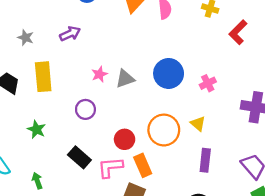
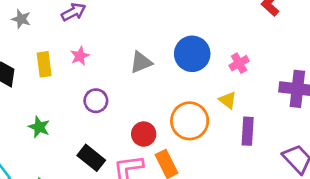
pink star: (99, 74) -> (80, 56), moved
yellow rectangle: (43, 77) -> (44, 64), size x0.7
yellow triangle: (198, 124) -> (228, 100), moved
purple rectangle: (205, 160) -> (248, 131), moved

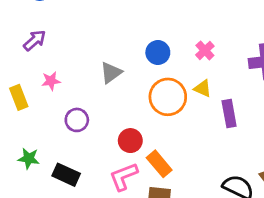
blue circle: (192, 54) -> (158, 53), size x0.7
pink star: (80, 56) -> (51, 81), turned 30
orange circle: (190, 121) -> (168, 97), moved
black rectangle: (91, 158) -> (66, 175), moved

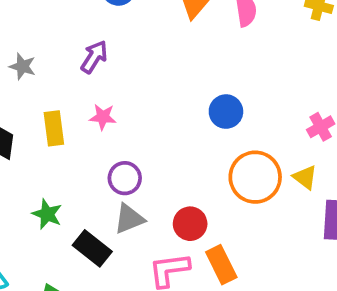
purple arrow: (35, 40) -> (94, 57), turned -30
blue circle: (158, 53) -> (226, 112), moved
gray triangle: (111, 73) -> (129, 219), moved

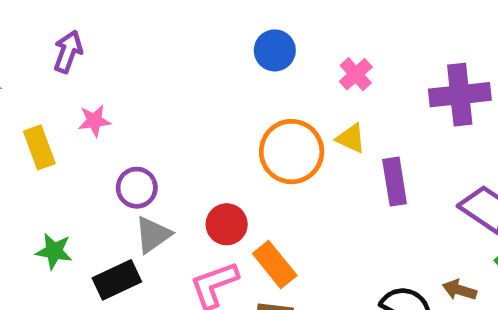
blue circle: (226, 112) -> (275, 50), moved
black rectangle: (92, 248) -> (117, 280), turned -51

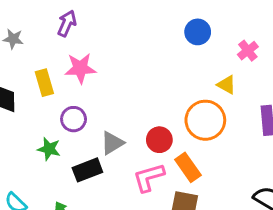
pink star: (94, 121) -> (80, 68), size x1.5
yellow triangle: (351, 138) -> (227, 85), moved
orange circle: (292, 152) -> (205, 120), moved
purple circle: (137, 188) -> (74, 119), moved

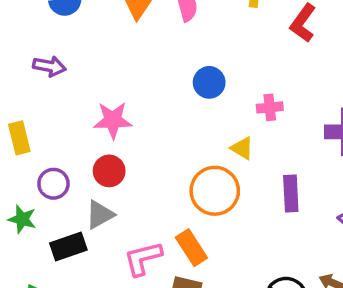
purple arrow: (67, 23) -> (49, 66), turned 75
pink cross: (248, 51) -> (270, 107), turned 30
pink star: (80, 68) -> (113, 120), moved
red circle: (159, 140) -> (109, 171), moved

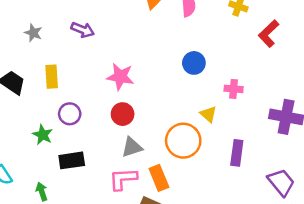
red circle: (109, 171) -> (123, 114), moved
gray triangle: (100, 215) -> (132, 147), moved

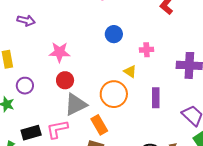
gray triangle: (132, 147) -> (76, 104), size x1.4
black rectangle: (72, 160) -> (31, 133), moved
pink L-shape: (123, 179) -> (57, 129), moved

